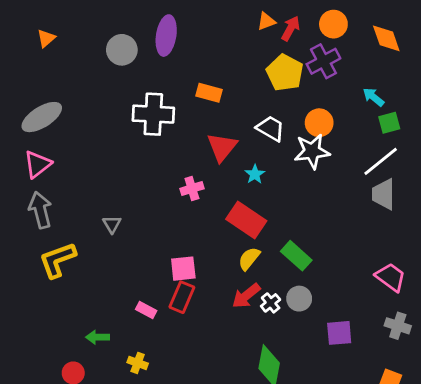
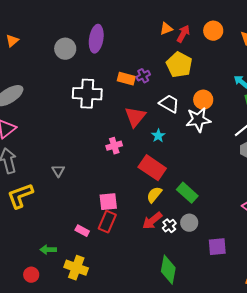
purple cross: (323, 61) -> (143, 76), moved, size x0.6
yellow cross: (138, 363) -> (76, 268), size x1.6

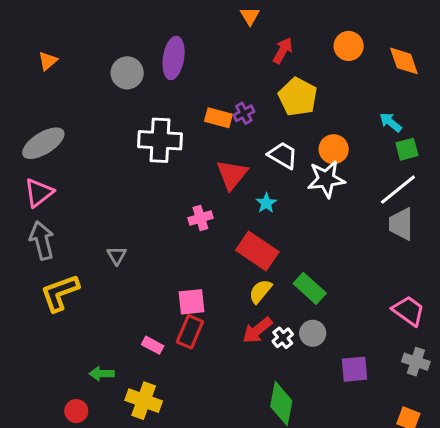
orange triangle: (166, 29) -> (250, 16), moved, turned -40
red arrow: (183, 34) -> (283, 50), moved

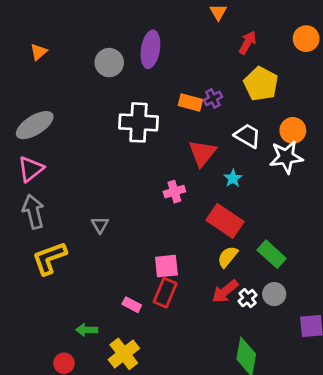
yellow cross: (144, 401) -> (124, 354), turned 32

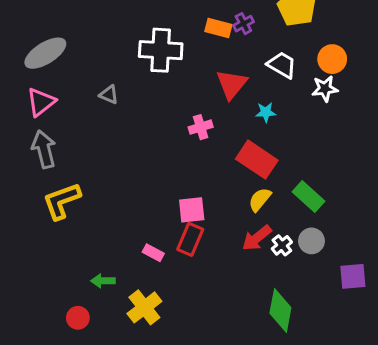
white star: (286, 157) -> (325, 89), size x0.7
cyan star: (233, 178) -> (266, 112), turned 30
gray triangle: (100, 225) -> (109, 95), moved, turned -36

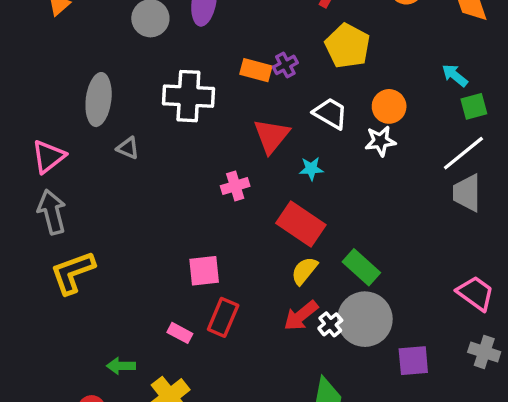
gray ellipse: (45, 53) -> (99, 100), moved, turned -51
pink square: (192, 210) -> (204, 271), moved
gray circle: (311, 241) -> (365, 319), size x1.8

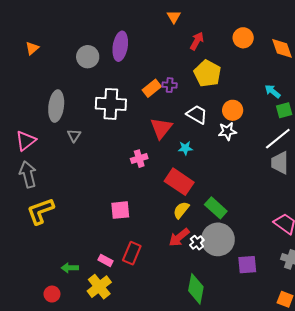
purple cross: (285, 65) -> (170, 85), turned 32
orange rectangle: (256, 70) -> (152, 88), turned -54
gray triangle: (128, 148) -> (74, 135), turned 40
red rectangle: (223, 317) -> (132, 253), moved
pink rectangle: (180, 333) -> (106, 260), moved

